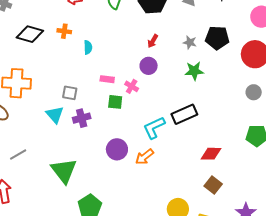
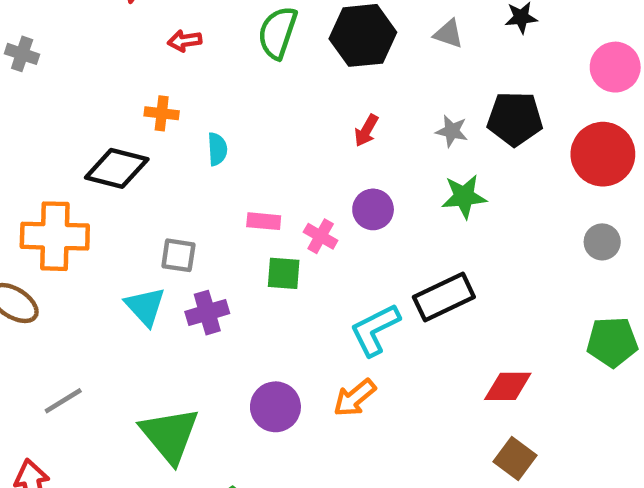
black diamond: (30, 34) -> (117, 168), moved
purple circle: (149, 66) -> (373, 209), moved
purple circle: (117, 149) -> (275, 407), moved

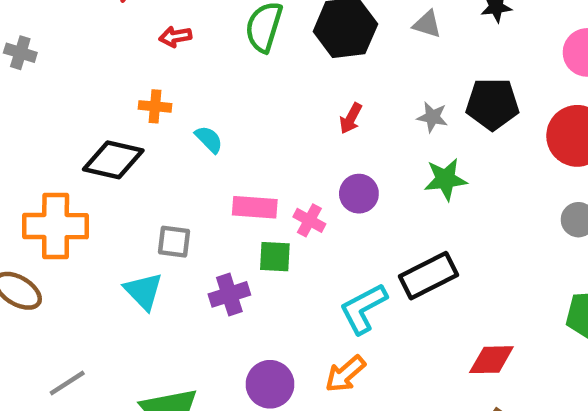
cyan semicircle: (217, 149) -> (209, 139), turned -40
pink rectangle: (264, 221) -> (255, 207), size x1.4
purple cross: (207, 313) -> (229, 294), moved

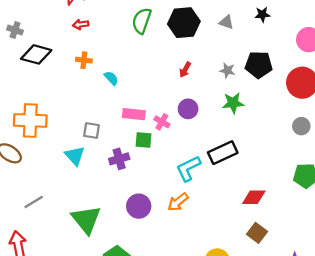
red arrow: (175, 37) -> (81, 24), moved
black diamond: (113, 160) -> (36, 54), moved

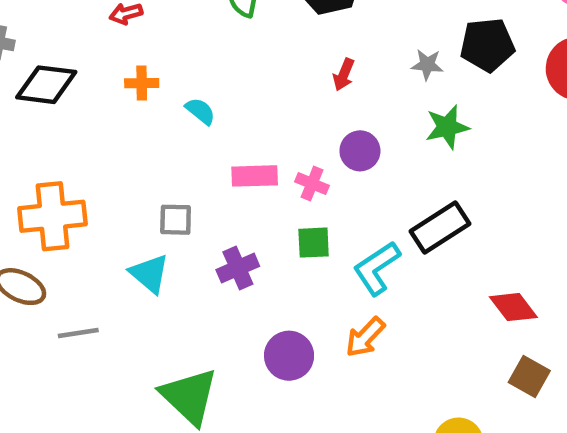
green square: (143, 140) -> (314, 243), moved
red diamond: (254, 197) -> (513, 307), turned 60
gray line: (34, 202) -> (78, 333), moved, turned 30

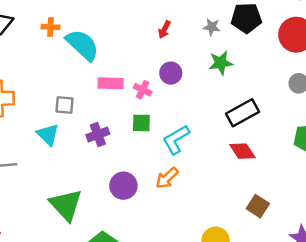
cyan semicircle: (200, 111) -> (82, 45), size x2.0
black rectangle: (440, 228) -> (242, 113), moved
red diamond: (513, 307) -> (242, 151), moved

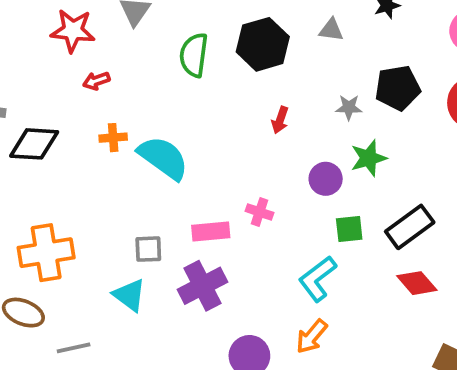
purple circle: (171, 73) -> (326, 179), moved
pink rectangle: (111, 83) -> (211, 232), moved
green square: (141, 123) -> (349, 229), moved
purple cross: (98, 134) -> (202, 286), size x1.4

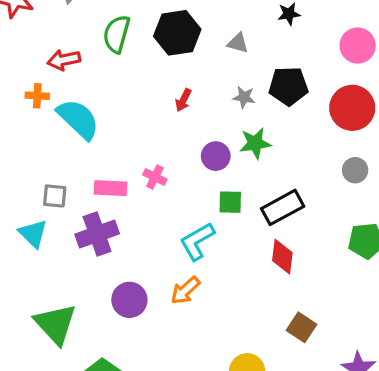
gray triangle: (331, 30) -> (238, 43), moved
red arrow: (96, 81) -> (64, 60), moved, size x1.4
red diamond: (417, 283) -> (282, 257), turned 40

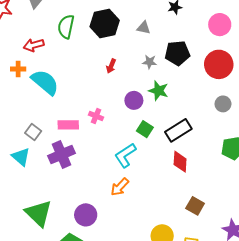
green star: (255, 143) -> (158, 91), turned 30
gray square: (55, 196) -> (33, 132), turned 35
green square: (230, 202) -> (145, 129), turned 35
purple circle: (129, 300) -> (86, 215), moved

